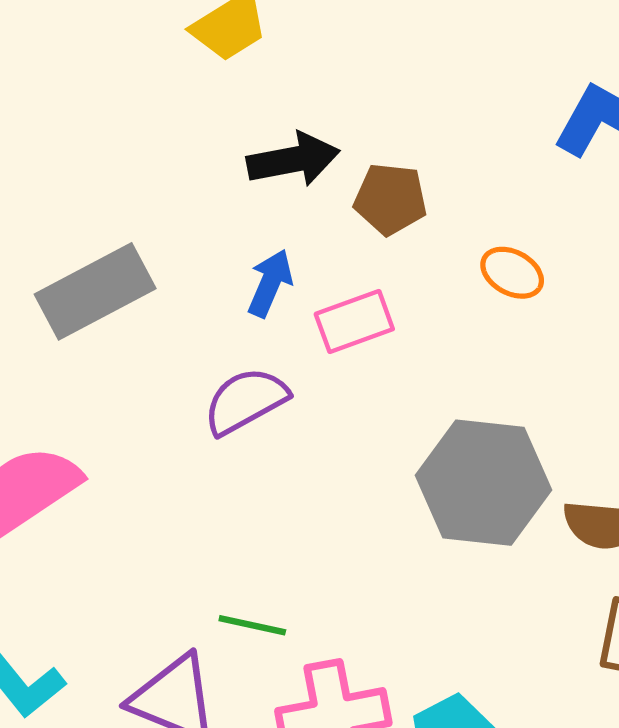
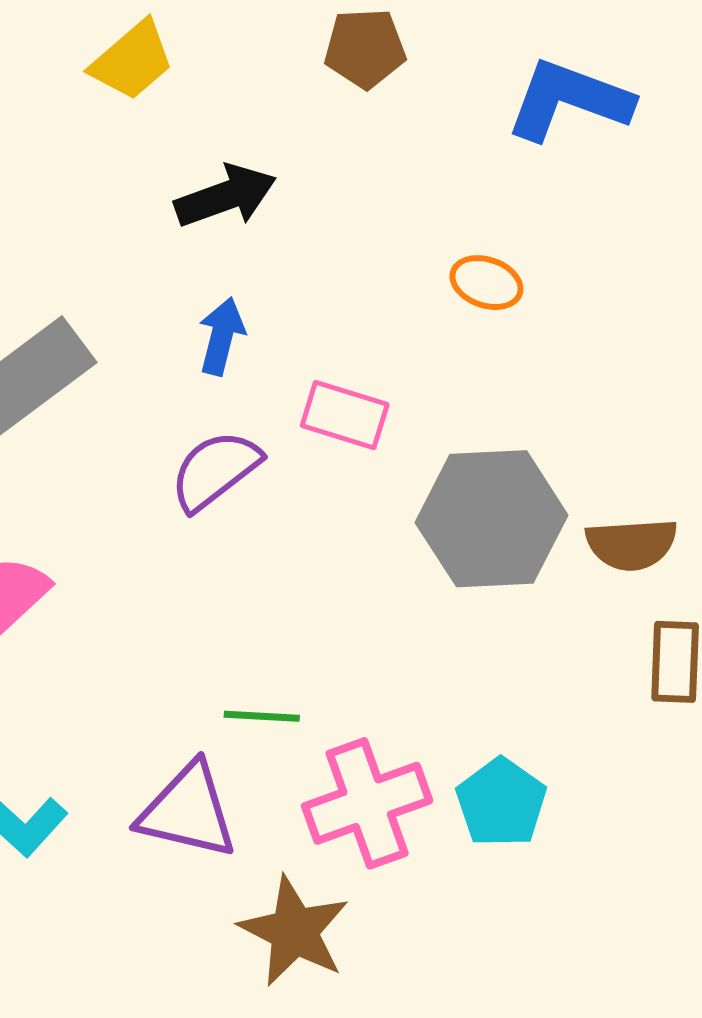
brown pentagon: (390, 199) -> (365, 48), moved
pink rectangle: (354, 322) -> (345, 415), moved, turned 46

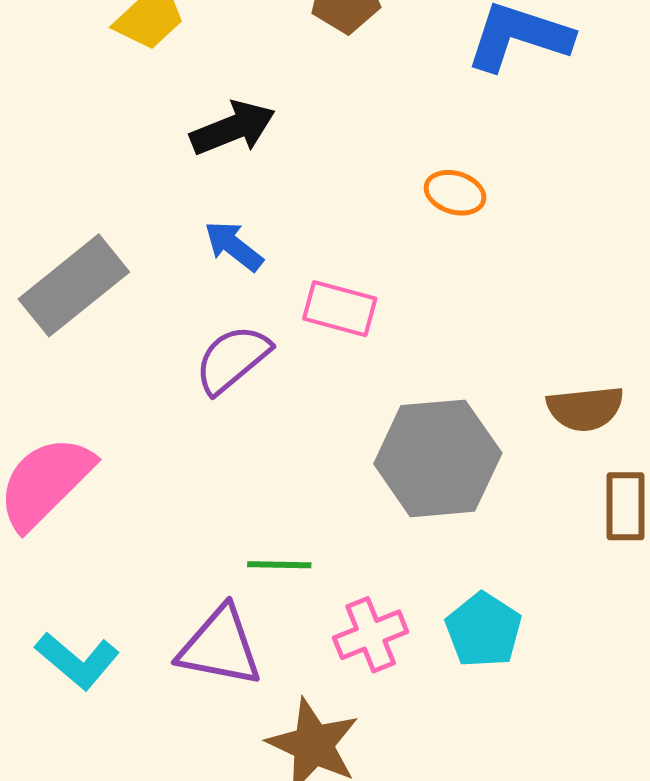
blue arrow: (222, 336) -> (234, 246), turned -64
gray hexagon: (492, 519) -> (438, 458), moved
pink cross: (367, 803) -> (371, 635), size x0.7

